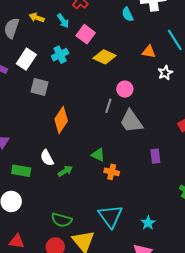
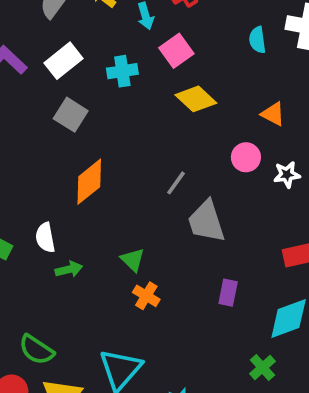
white star: (165, 73) -> (287, 175), moved
pink circle: (125, 89) -> (246, 157), moved

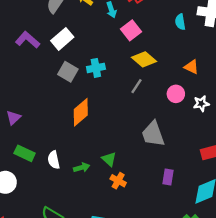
cyan cross: (122, 71) -> (96, 68), moved
gray line: (176, 183) -> (136, 86), moved
white semicircle: (45, 238) -> (54, 160), moved
green arrow: (69, 269) -> (82, 168), moved

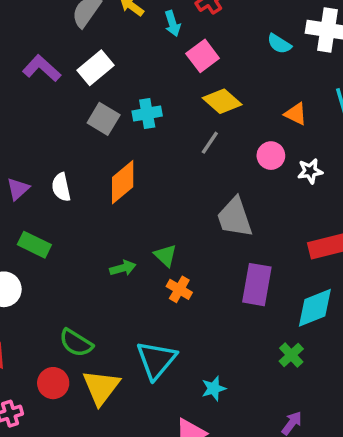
cyan semicircle: (180, 22) -> (279, 44), turned -49
white semicircle: (54, 160) -> (61, 187), moved
purple rectangle: (168, 177) -> (257, 285), size x1.6

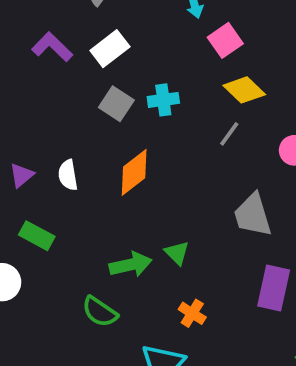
green arrow: (123, 268) -> (131, 265), size x1.5
orange cross: (179, 289) -> (192, 313), moved
green semicircle: (76, 343) -> (100, 312), moved

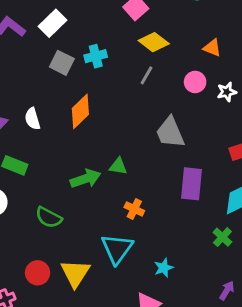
green triangle: (177, 253) -> (118, 166), turned -30
green semicircle: (100, 312) -> (49, 217), moved

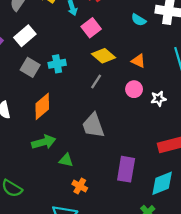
orange triangle: (212, 48) -> (138, 61), moved
gray trapezoid: (170, 132) -> (93, 126), moved
green triangle: (118, 166) -> (66, 160), moved
green arrow: (85, 179) -> (44, 142), moved

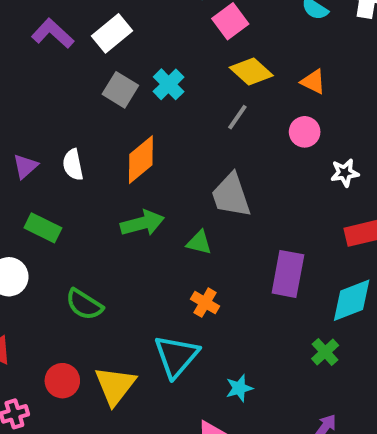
cyan cross: (57, 64) -> (169, 84), turned -35
white star: (158, 99) -> (345, 173), moved
green triangle: (66, 160) -> (199, 243), moved

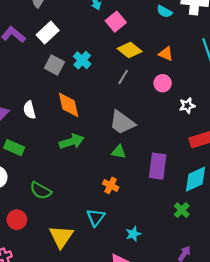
orange diamond: (141, 160) -> (69, 105), turned -60
gray trapezoid: (231, 195) -> (122, 122), turned -32
green triangle: (199, 243) -> (119, 152), moved
cyan triangle: (176, 356) -> (96, 217), size x0.7
red circle: (62, 381) -> (17, 220), moved

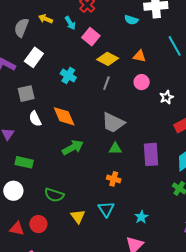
gray square: (54, 65) -> (26, 94), moved, turned -30
white semicircle: (29, 110) -> (35, 119), moved
yellow triangle: (61, 237) -> (78, 216), moved, size x0.7

